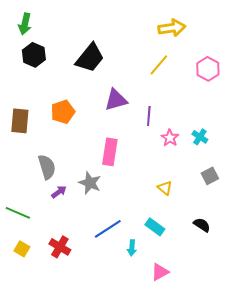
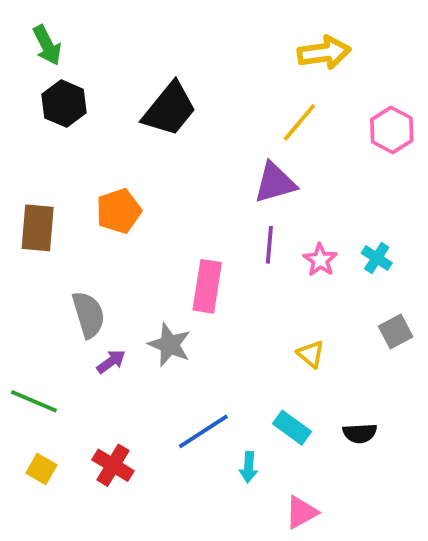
green arrow: (25, 24) -> (47, 45), turned -40
purple triangle: (116, 100) -> (275, 183), moved
purple line: (149, 116) -> (269, 245), moved
black semicircle: (202, 225) -> (360, 433), moved, turned 144

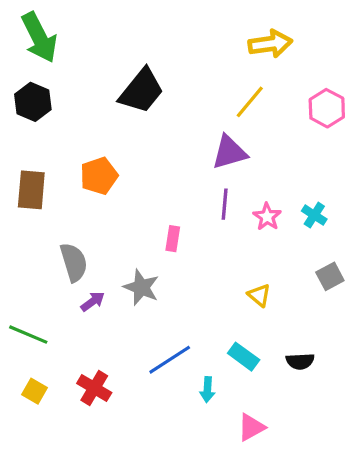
green arrow: (47, 45) -> (39, 37), size x1.5
black hexagon: (64, 104) -> (33, 102), moved
pink rectangle: (207, 286) -> (173, 239), size x0.6

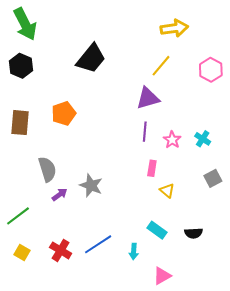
pink rectangle: (173, 239) -> (152, 168), moved
green line: (28, 335) -> (18, 216), turned -60
blue line: (170, 360) -> (98, 244), moved

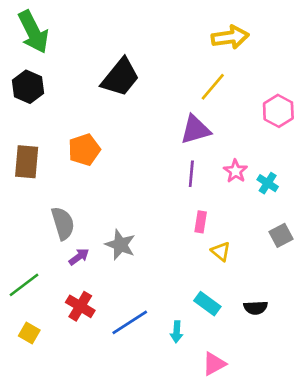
pink hexagon: (211, 70) -> (278, 111), moved
pink star: (172, 140) -> (235, 171), moved
red cross: (61, 250) -> (80, 306), moved

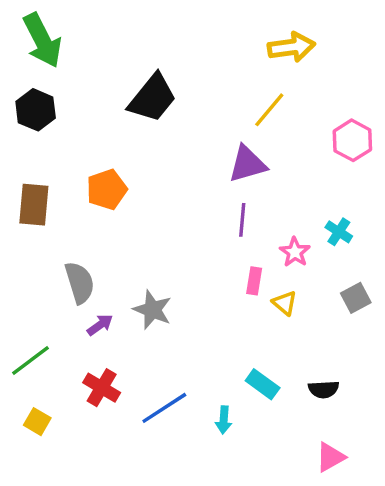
pink star: (235, 171) -> (295, 252), moved
yellow triangle: (221, 251) -> (285, 303), moved
pink triangle: (214, 364) -> (330, 457), moved

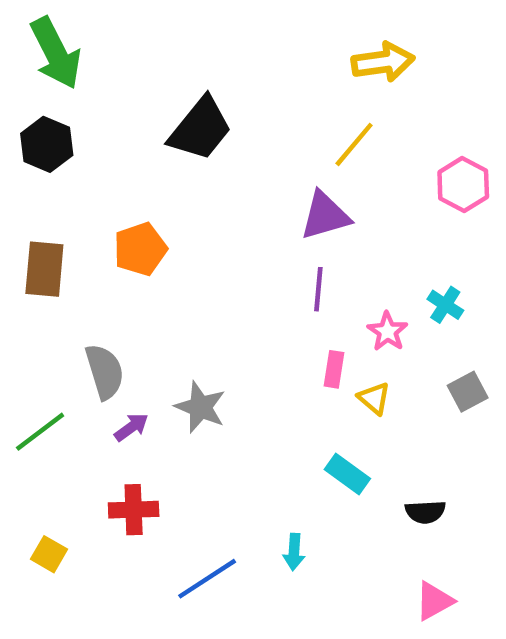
green line: (30, 361) -> (40, 432), moved
cyan rectangle: (263, 384) -> (347, 474), moved
red cross: (102, 388) -> (134, 510), turned -33
blue line: (164, 408) -> (207, 579), moved

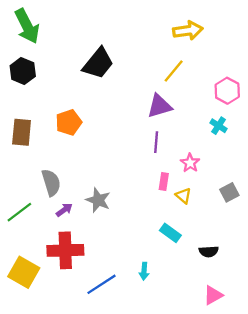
cyan cross: (445, 305) -> (218, 126), moved
red cross: (134, 510) -> (65, 250), size x1.5
yellow square: (49, 554) -> (24, 272), size x1.8

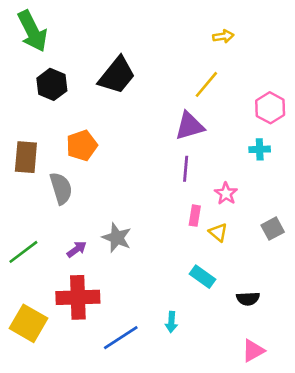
yellow arrow: (188, 31) -> (223, 36), size x0.6
black hexagon: (23, 71) -> (52, 84), moved
cyan cross: (218, 126) -> (260, 149), turned -35
gray semicircle: (51, 183) -> (61, 188), moved

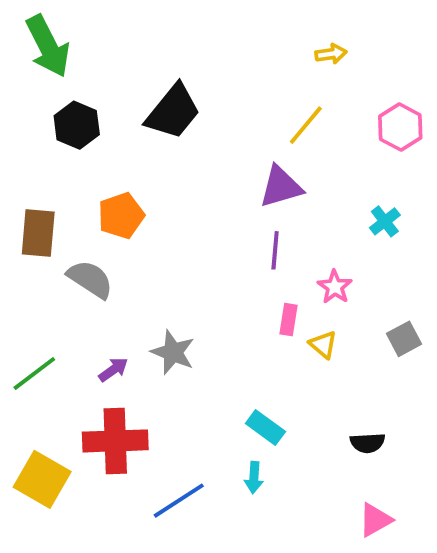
pink hexagon: (270, 108) -> (400, 127), moved
cyan cross: (260, 149) -> (385, 221), turned -36
gray semicircle: (61, 188) -> (90, 279), turned -40
cyan rectangle: (203, 277) -> (265, 427), moved

